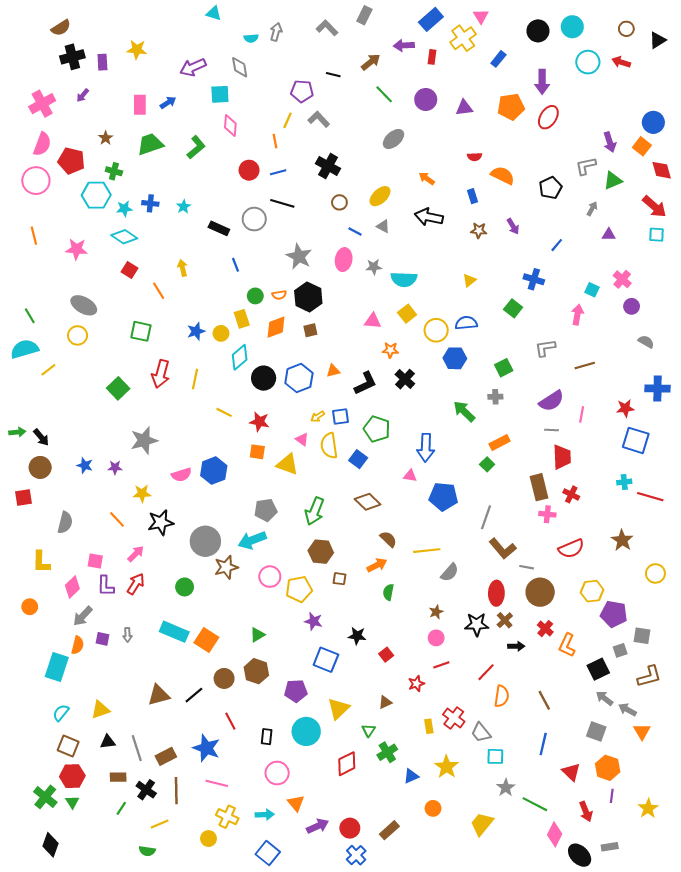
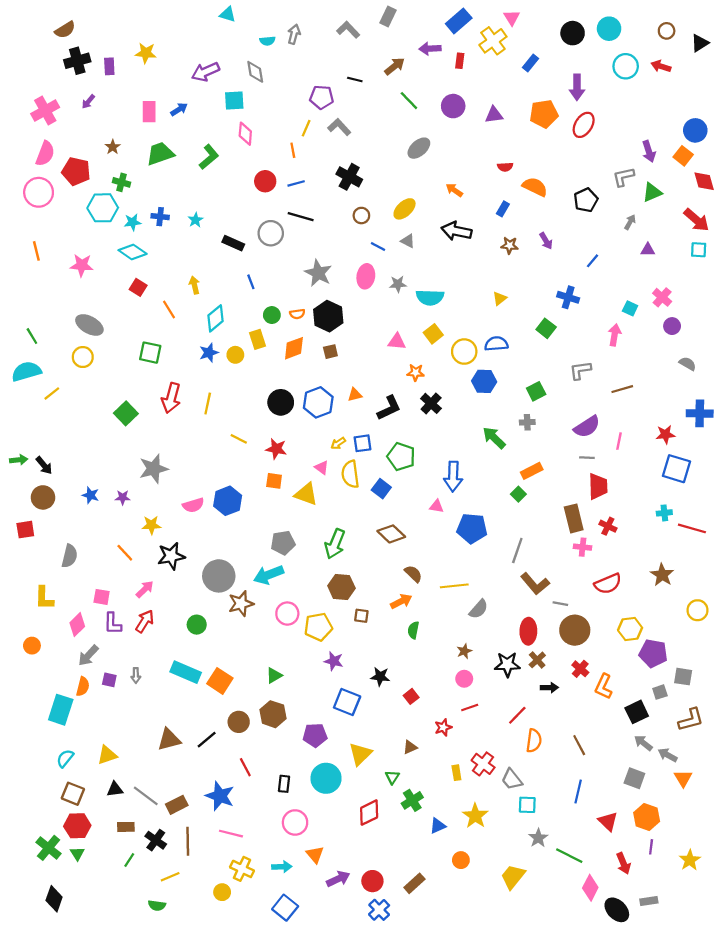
blue rectangle: (473, 196) -> (503, 209), turned 48
cyan diamond: (240, 357) -> (215, 318), moved
gray line: (137, 748) -> (146, 796), turned -35

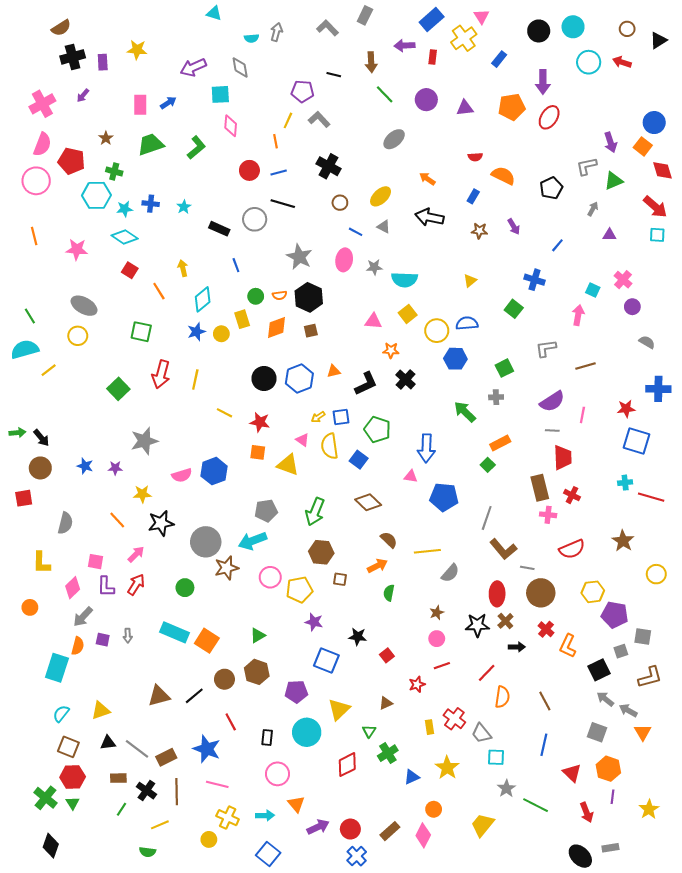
brown arrow: (395, 66) -> (371, 62), turned 126
pink diamond: (590, 888) -> (423, 835), moved

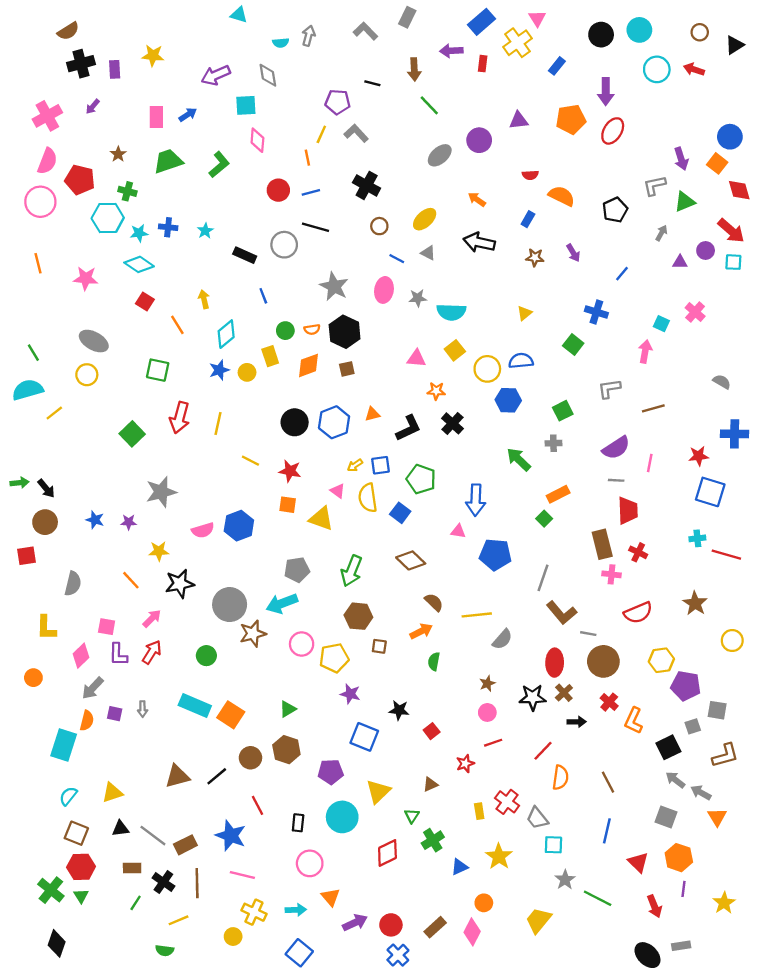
purple circle: (426, 100) -> (479, 140), moved
purple circle: (632, 307) -> (706, 250), moved

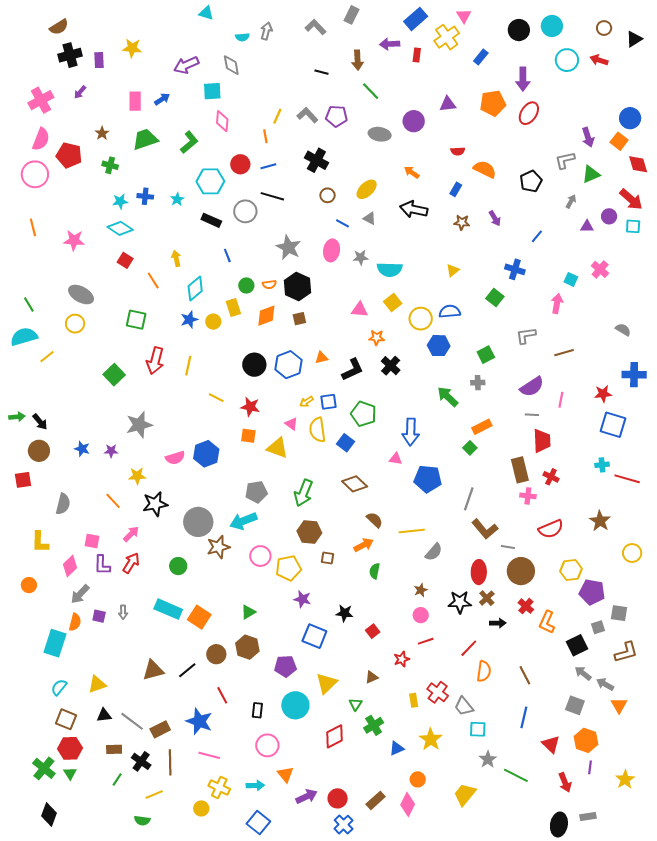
purple pentagon: (338, 102) -> (337, 116), moved
gray ellipse: (440, 155) -> (380, 134), turned 50
cyan hexagon: (108, 218) -> (210, 181), moved
black ellipse: (647, 955) -> (559, 825), turned 55

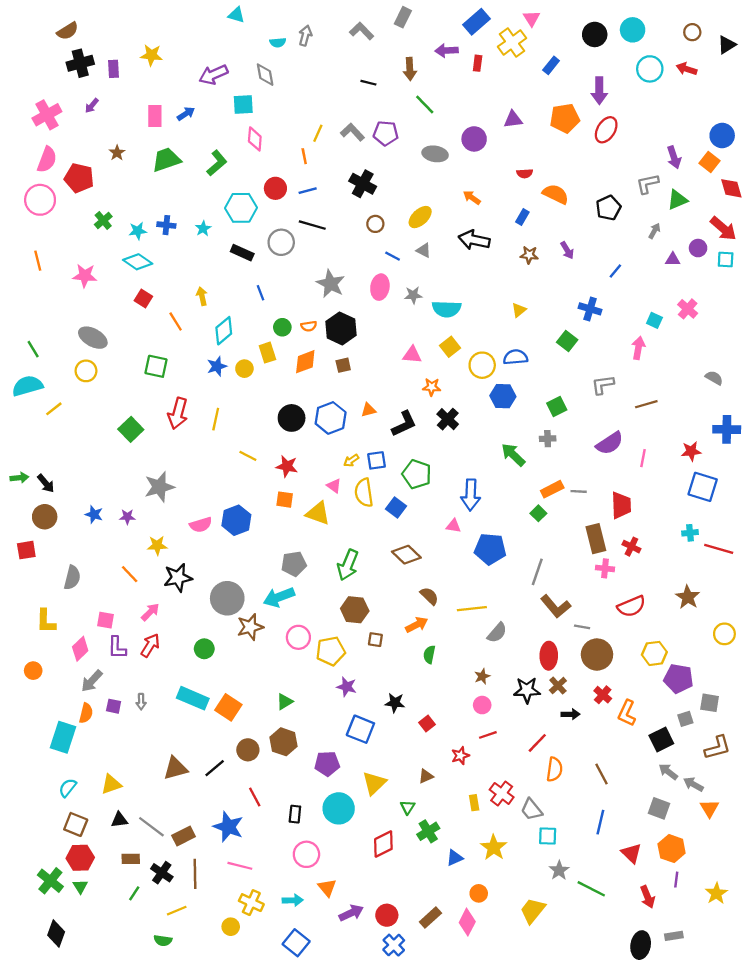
green cross: (110, 165) -> (103, 220), moved, turned 35
gray line: (532, 415) -> (579, 491), moved

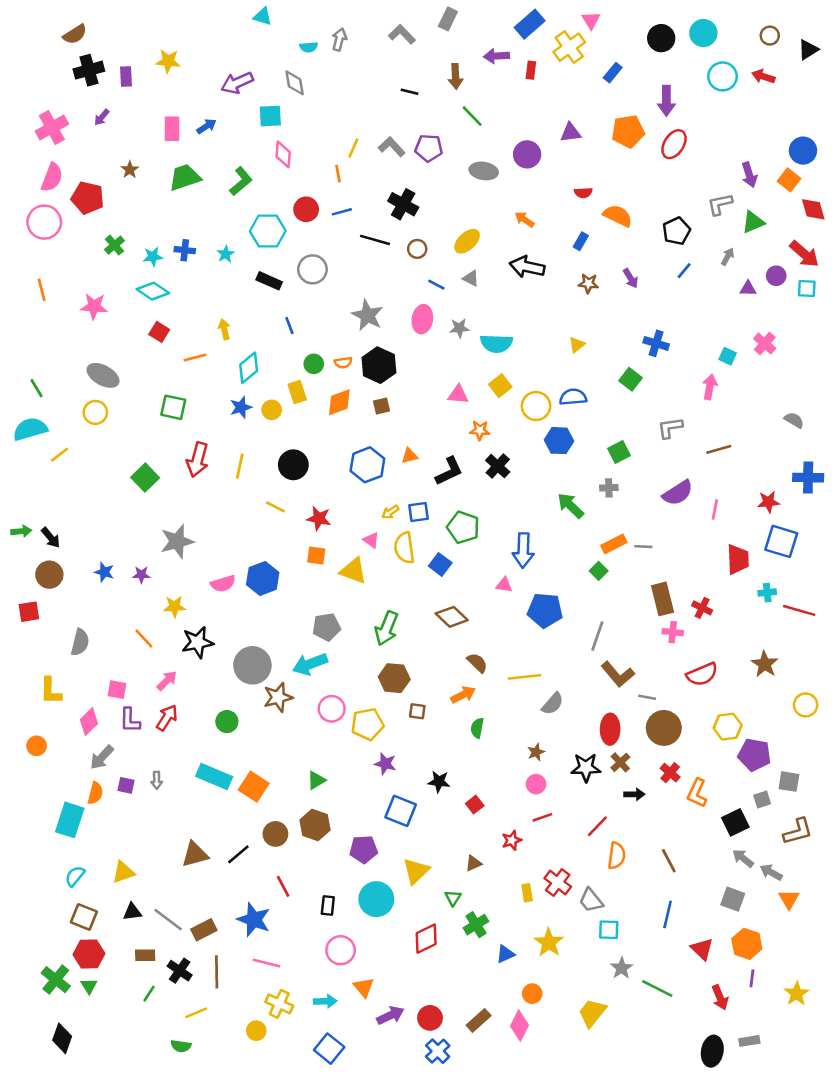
black line: (312, 225) -> (375, 240), moved
blue line: (615, 271) -> (684, 271), moved
orange line: (176, 322) -> (195, 357), turned -72
black circle: (292, 418) -> (293, 465), moved
red trapezoid: (621, 505) -> (738, 559), moved

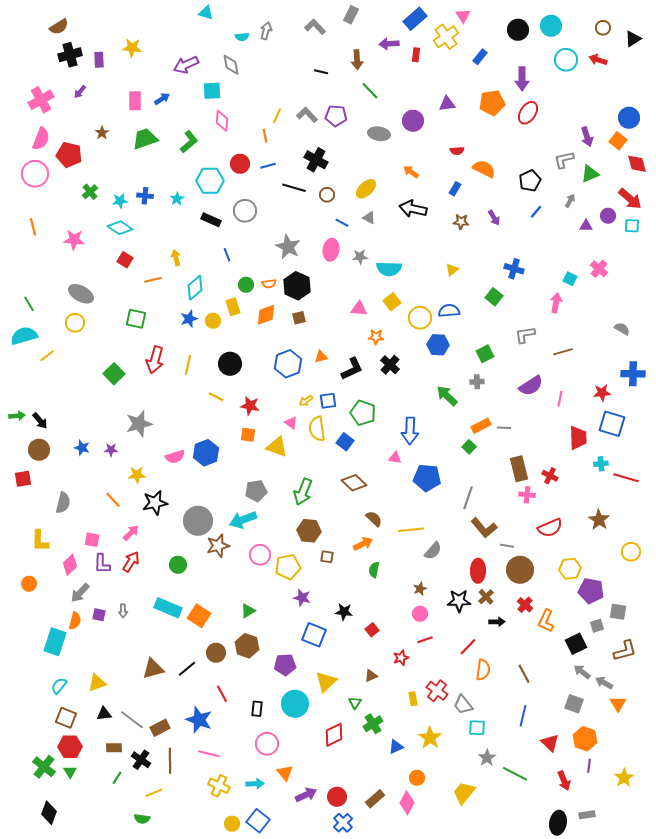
yellow circle: (256, 1031) -> (232, 824), moved

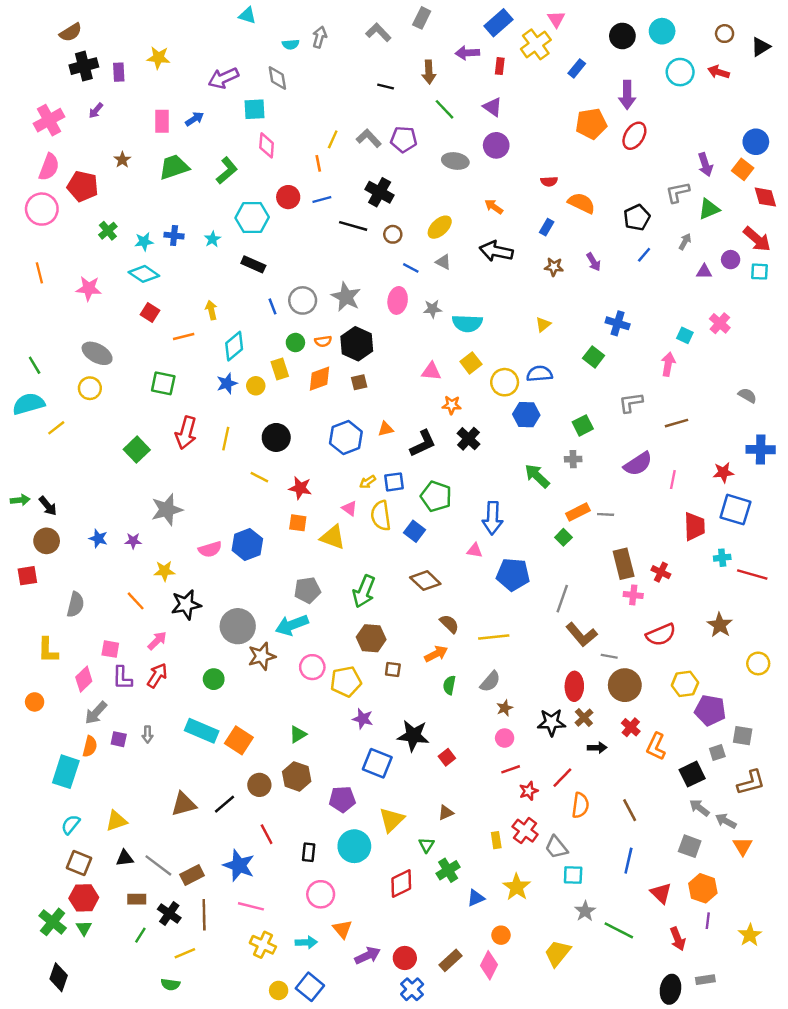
purple triangle: (447, 104) -> (493, 107), moved, turned 42
gray circle: (245, 211) -> (303, 300), moved
gray semicircle: (433, 551) -> (490, 682), moved
black star: (344, 612) -> (413, 736), size x1.5
red star: (401, 658) -> (529, 791), moved

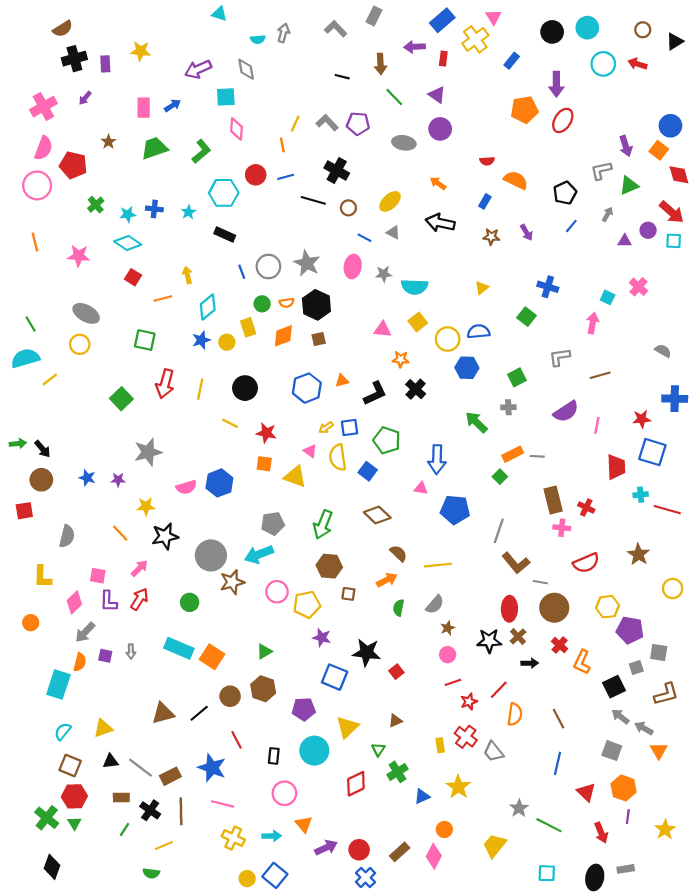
cyan square: (573, 875) -> (547, 873), moved

